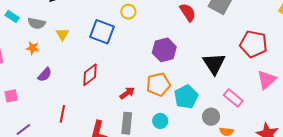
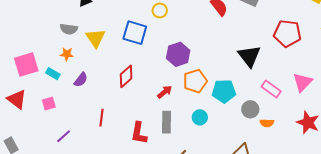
cyan rectangle: (12, 17) -> (53, 74), moved
yellow triangle: (62, 34) -> (95, 38), size x1.5
purple hexagon: (164, 50) -> (178, 54), moved
pink triangle: (267, 80) -> (303, 82), moved
cyan pentagon: (186, 97) -> (224, 91), turned 30

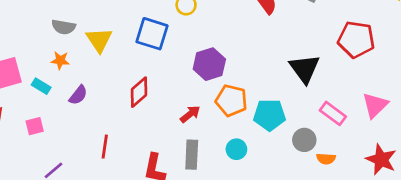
orange pentagon: (195, 81) -> (231, 100), turned 30

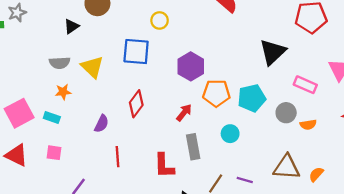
black triangle: (305, 69) -> (273, 52), turned 36
purple semicircle: (78, 95) -> (101, 124), moved
pink square: (35, 126) -> (54, 153), turned 35

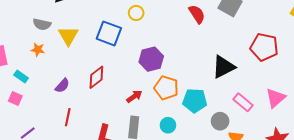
cyan rectangle: (52, 117) -> (21, 76), moved

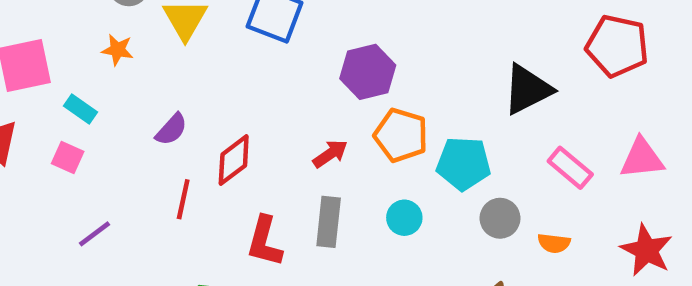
red diamond: (96, 77) -> (234, 160), moved
pink triangle: (276, 98) -> (642, 158), turned 35
gray circle: (220, 121) -> (500, 218), moved

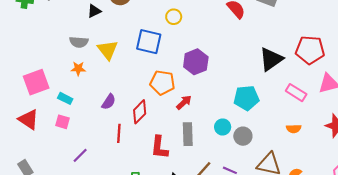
red pentagon: (617, 46) -> (310, 50), moved
orange pentagon: (401, 135) -> (162, 83), moved
gray circle: (500, 218) -> (243, 136), moved

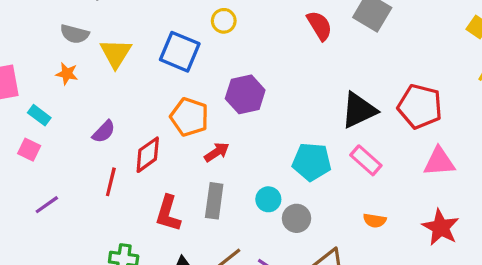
pink rectangle: (296, 93) -> (366, 160), moved

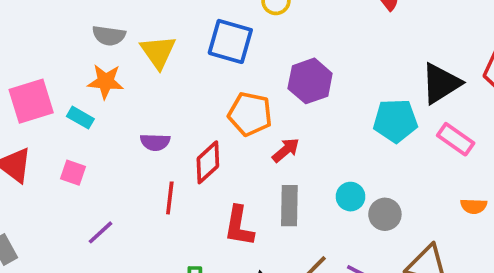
orange star: (67, 74) -> (106, 82), size x1.4
cyan rectangle: (39, 115) -> (80, 118), moved
purple semicircle: (104, 132) -> (155, 142), turned 55
cyan pentagon: (312, 162) -> (395, 121), moved

